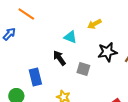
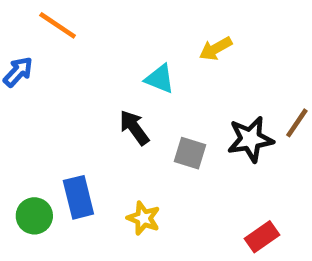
black star: (107, 52) -> (250, 139), moved
blue rectangle: (35, 77) -> (78, 197), moved

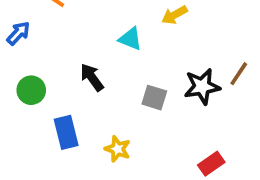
black arrow: (134, 128) -> (92, 77), moved
green circle: (34, 216) -> (31, 90), moved

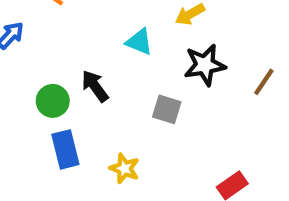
black star: (202, 87) -> (205, 65), moved
green circle: (31, 90) -> (53, 101), moved

